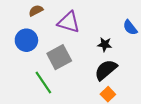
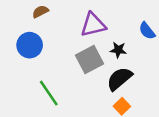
purple triangle: (69, 22) -> (93, 25), moved, turned -30
gray square: (59, 57) -> (90, 60), moved

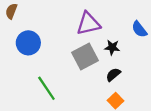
brown semicircle: (40, 12) -> (11, 11), moved, turned -42
black semicircle: (119, 79) -> (113, 75), size x0.6

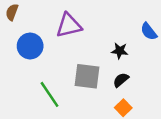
purple triangle: (88, 24) -> (69, 25), moved
gray square: (85, 56) -> (87, 76), moved, turned 35

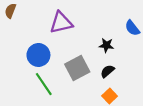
blue circle: (30, 46) -> (38, 55), moved
gray square: (87, 76) -> (77, 68), turned -35

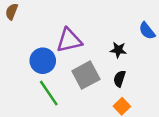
purple triangle: (61, 23) -> (69, 40), moved
black semicircle: (107, 71) -> (119, 79), turned -32

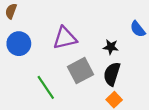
blue circle: (43, 61) -> (19, 44), moved
black semicircle: (119, 79) -> (112, 74), size x1.5

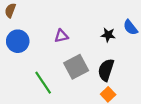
purple triangle: (65, 38) -> (61, 36), size x0.6
black star: (111, 47) -> (108, 35), moved

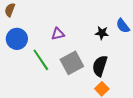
green line: (43, 83) -> (41, 60), moved

